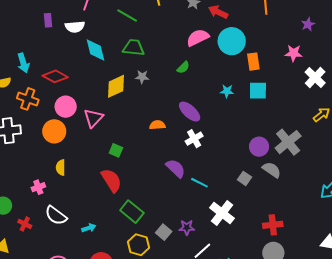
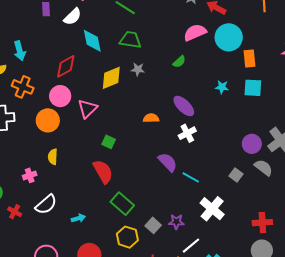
white semicircle: (75, 27) -> (73, 17), turned -42
red diamond: (55, 76) -> (66, 66), moved, turned -60
white semicircle: (56, 215) -> (46, 204), turned -80

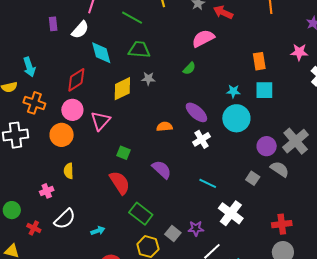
cyan circle: (229, 37) -> (236, 118), moved
purple semicircle: (168, 162) -> (162, 170), moved

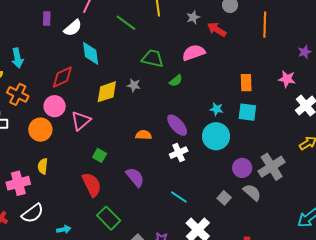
green trapezoid: (139, 50) -> (152, 58), moved
pink cross: (47, 191) -> (18, 183), size x1.6

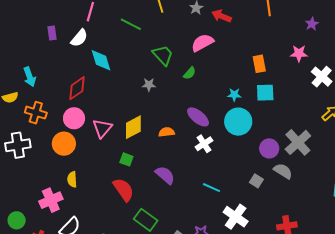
green trapezoid: (152, 58) -> (163, 55), turned 45
yellow diamond: (107, 92) -> (133, 127), moved

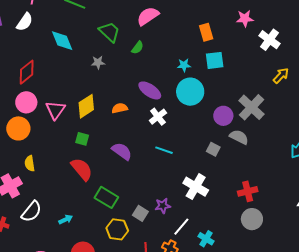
cyan diamond: (101, 60) -> (62, 41), moved
cyan line: (212, 188) -> (164, 150), moved

